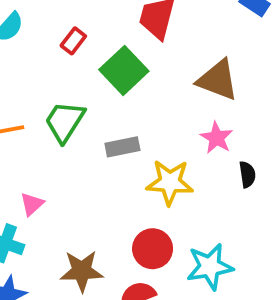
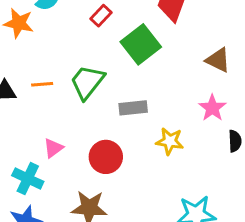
brown triangle: (218, 80) -> (218, 60), size x0.7
yellow star: (170, 182) -> (170, 141), size x0.7
red circle: (153, 249) -> (106, 157), moved

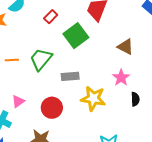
yellow star: (170, 141) -> (93, 98), size x1.4

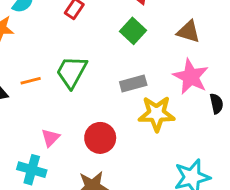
green square: (76, 36) -> (133, 31), moved, size x0.7
gray rectangle: (70, 76) -> (133, 83), moved
pink star: (121, 78) -> (191, 77), size x1.4

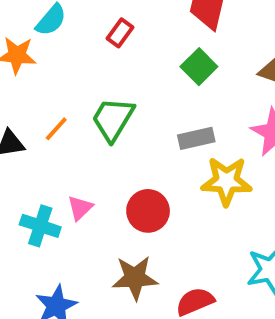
orange line: (31, 81) -> (56, 129), turned -36
cyan cross: (32, 170) -> (40, 226), moved

